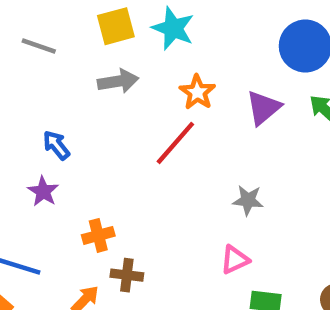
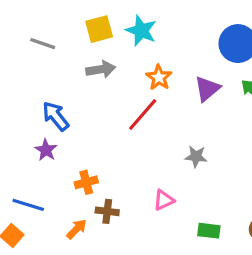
blue arrow: (56, 145) -> (56, 116), size x1.4
pink triangle: (235, 260) -> (164, 200), moved

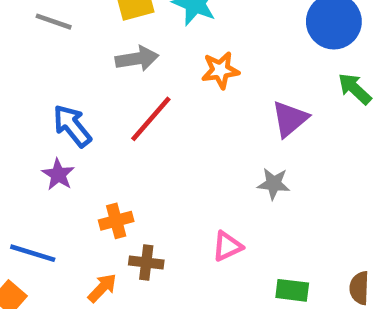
orange star: (159, 77) -> (220, 70), turned 30
purple triangle: (207, 89) -> (290, 119), moved
red line: (143, 115) -> (151, 119), moved

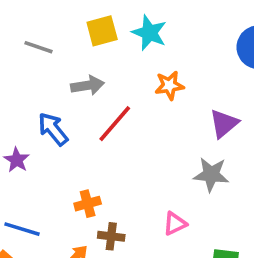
gray arrow: (137, 59) -> (88, 85), moved
purple star: (58, 174) -> (17, 160), moved
gray star: (274, 184) -> (211, 175), size x1.4

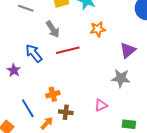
gray arrow: (88, 85) -> (53, 29), turned 66
red line: (115, 124) -> (68, 50), turned 35
blue line: (22, 229) -> (28, 108), moved, turned 42

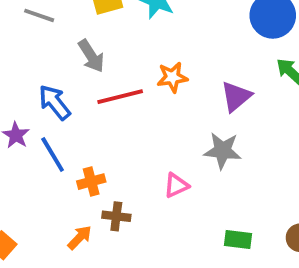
orange star: (98, 29) -> (172, 77), moved
pink triangle: (101, 105) -> (176, 185), moved
blue line: (28, 108) -> (53, 154), moved

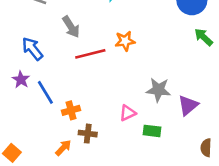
purple triangle: (236, 97) -> (188, 105), moved
blue arrow: (55, 102) -> (32, 49), moved
green rectangle: (238, 239) -> (152, 131), moved

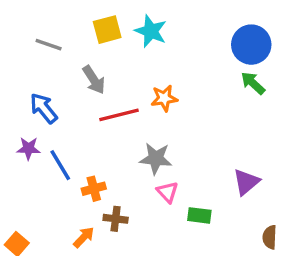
green arrow: (203, 37) -> (253, 83), moved
purple star: (21, 80) -> (28, 148), turned -30
gray star: (158, 90) -> (156, 158), moved
pink triangle: (128, 113) -> (168, 192), turned -48

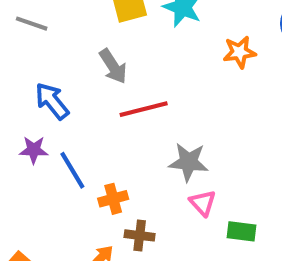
gray line: (49, 45) -> (32, 24), moved
orange star: (164, 98) -> (239, 52), moved

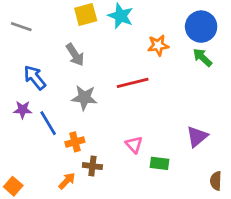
red line: (144, 109) -> (133, 83), moved
gray star: (189, 162) -> (84, 98), moved

